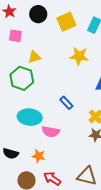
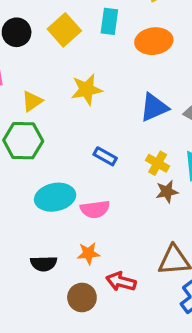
yellow star: (79, 56) -> (87, 90), moved

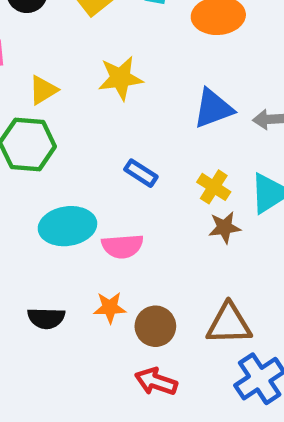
red arrow: (121, 282) -> (156, 382), moved
brown circle: (82, 297) -> (155, 326), moved

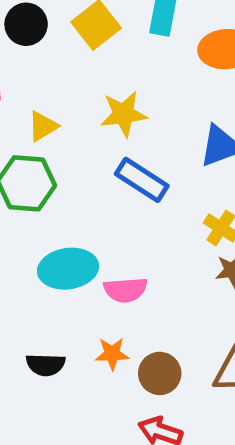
blue rectangle: (141, 173) -> (142, 180), moved, size x1.5

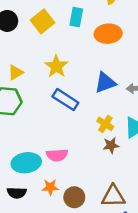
yellow star: (124, 114) -> (56, 66), turned -30
cyan ellipse: (68, 269) -> (26, 163), moved

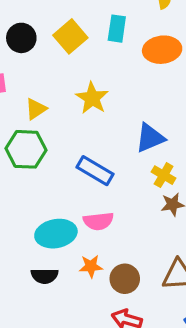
blue triangle: (105, 83) -> (150, 138), moved
blue rectangle: (65, 100) -> (95, 171), moved

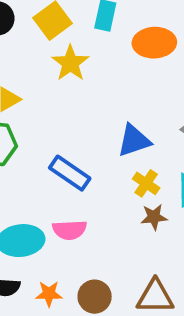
yellow star: (92, 98) -> (70, 63), moved
orange star: (91, 266) -> (49, 294), moved

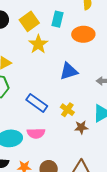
blue triangle: (134, 141) -> (69, 71), moved
yellow cross: (146, 183) -> (67, 110), moved

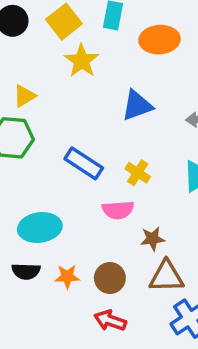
brown star: (81, 127) -> (152, 239), moved
pink semicircle: (36, 133) -> (118, 210), moved

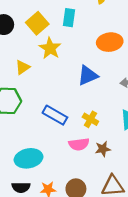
orange ellipse: (159, 40) -> (110, 42), moved
yellow triangle: (24, 96) -> (23, 67), moved
brown star: (152, 239) -> (103, 149), moved

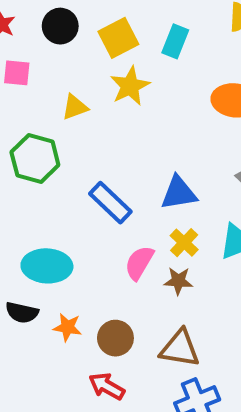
blue triangle: (88, 75) -> (179, 193), moved
yellow cross: (90, 119) -> (184, 243), moved
pink semicircle: (79, 144) -> (139, 263), turned 114

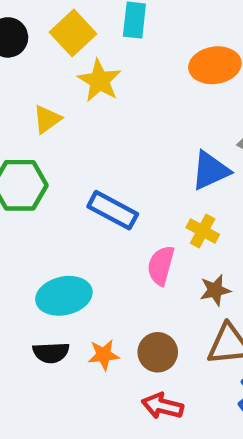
blue triangle: (179, 193) -> (210, 171), moved
brown star: (178, 281) -> (215, 290), moved

